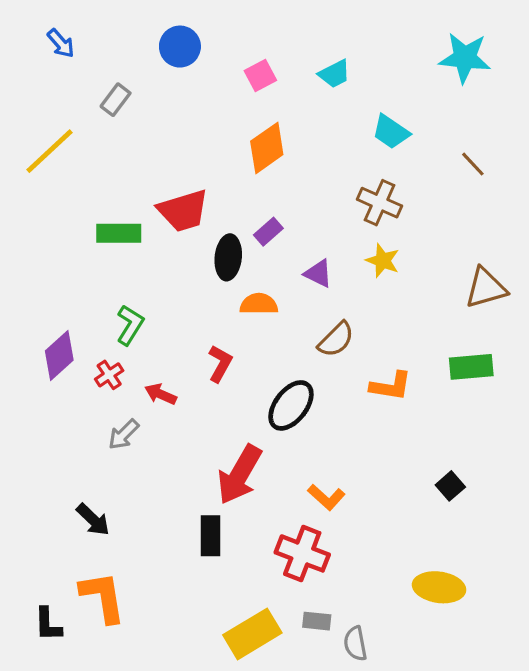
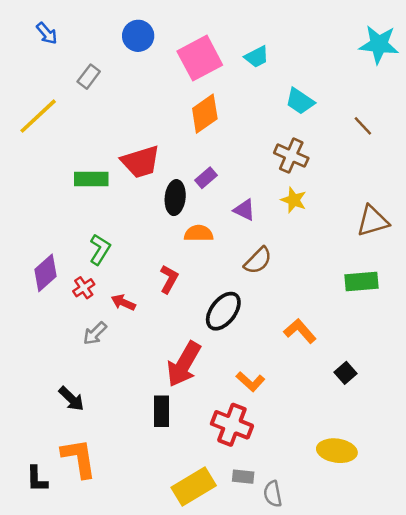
cyan star: (465, 58) -> (379, 44), moved
pink square: (260, 76) -> (200, 58), size x1.8
orange L-shape: (391, 386) -> (300, 331), moved, turned -140

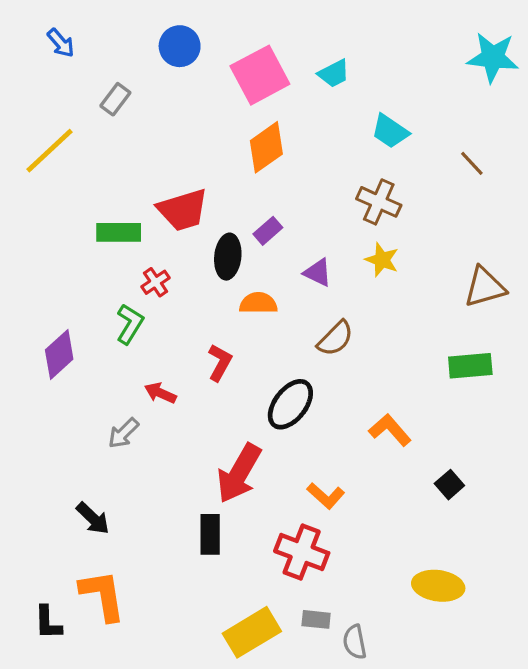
red cross: (84, 288) -> (156, 282), moved

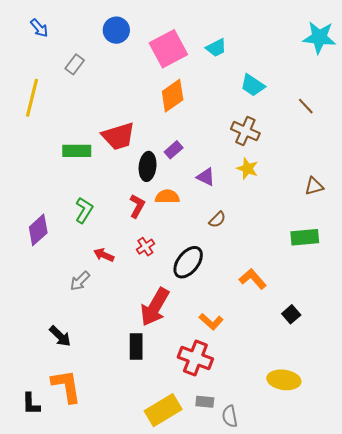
yellow line: (50, 151) -> (32, 98), turned -33
red cross: (156, 282) -> (145, 247), moved
brown triangle: (485, 287) -> (314, 186), size x0.7
brown semicircle: (335, 338) -> (217, 220), size x0.7
red L-shape: (220, 363) -> (137, 206), moved

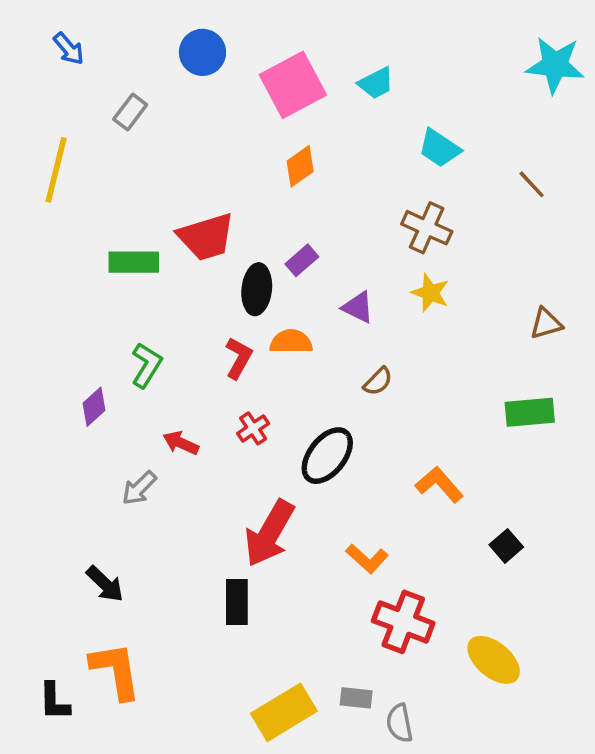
orange diamond: (173, 96) -> (300, 166), size x0.7
purple diamond: (38, 230) -> (94, 407), moved, size x0.7
red cross: (195, 358) -> (403, 622), moved
yellow ellipse: (284, 380) -> (494, 660), turned 32

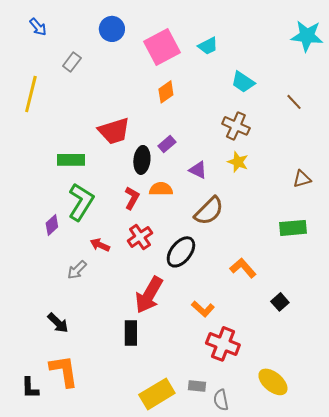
green rectangle: (134, 262) -> (71, 160), moved
green L-shape: (146, 365) -> (81, 202), size x1.5
brown semicircle: (378, 381) -> (209, 211), size x1.8
red cross: (253, 428) -> (140, 237), size x1.4
yellow ellipse: (494, 660) -> (273, 382), moved

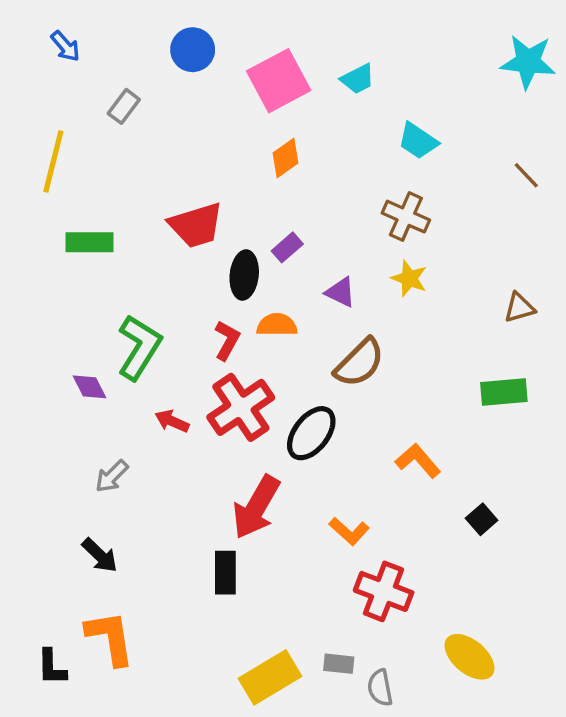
brown line: (294, 102) -> (526, 175), moved
green rectangle: (71, 160) -> (89, 242), moved
purple diamond: (52, 225) -> (89, 387), turned -75
red cross: (140, 237) -> (241, 407), size x1.5
gray arrow: (77, 270) -> (112, 476), moved

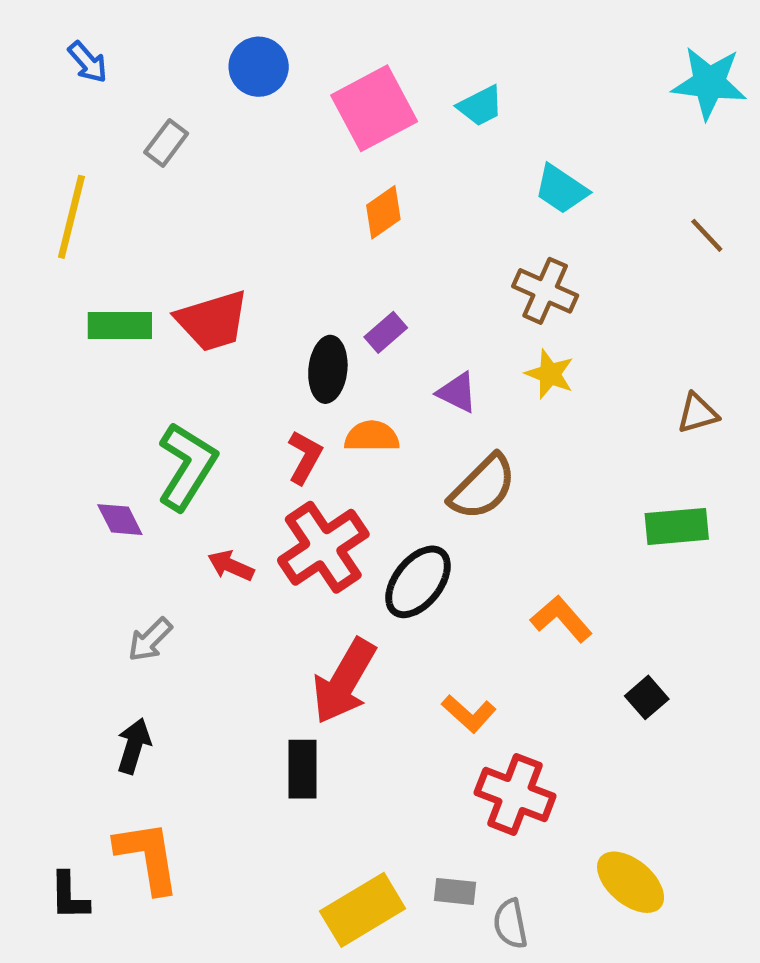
red trapezoid: (196, 225) -> (212, 321), moved
black arrow: (100, 555) -> (134, 746), turned -117

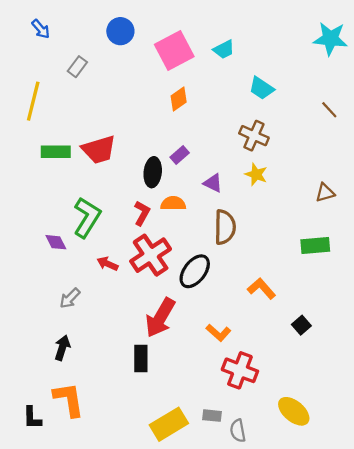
brown semicircle: (483, 487) -> (225, 227), turned -44

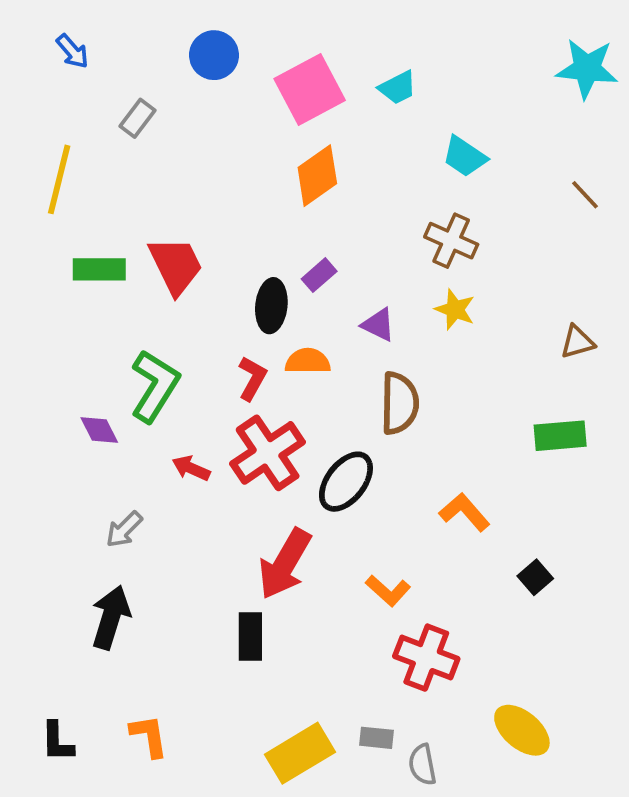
orange diamond: (179, 99) -> (317, 176), size x1.4
red trapezoid: (99, 150) -> (176, 265), turned -99
black arrow: (62, 348) -> (111, 617), size x1.4
orange L-shape: (69, 399) -> (149, 736), moved, size x0.7

